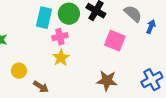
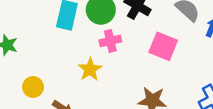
pink cross: (60, 37) -> (110, 41), moved

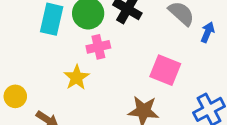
pink square: (163, 46) -> (165, 70), moved

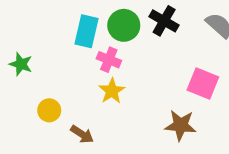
pink cross: (98, 47) -> (109, 60), moved, turned 35

